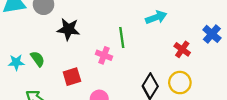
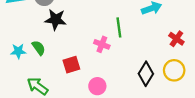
black star: (68, 29) -> (56, 20), moved

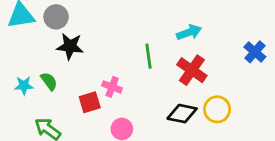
red cross: (176, 39) -> (192, 70), moved, size x1.5
pink cross: (102, 44) -> (112, 87), moved
black diamond: (146, 74) -> (182, 114), turned 70

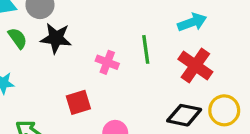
green semicircle: (49, 81) -> (18, 38), moved
pink cross: (112, 87) -> (107, 62), moved

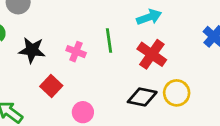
black star: (56, 38) -> (32, 50), moved
red square: (78, 102) -> (51, 86), turned -30

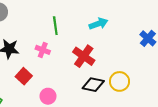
green line: (109, 41) -> (55, 26), moved
red cross: (152, 54) -> (84, 56), moved

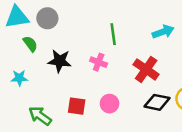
red square: (24, 76) -> (77, 106), moved, turned -35
pink circle: (48, 96) -> (110, 104), moved

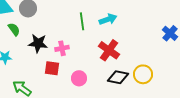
cyan arrow: (163, 32) -> (108, 19), moved
pink cross: (99, 62) -> (62, 48), moved, turned -32
red square: (77, 106) -> (52, 68), moved

